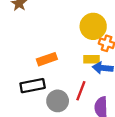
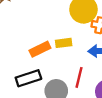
yellow rectangle: (91, 59) -> (64, 43), moved

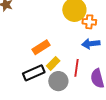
yellow rectangle: (64, 43) -> (53, 63), moved, turned -32

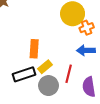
orange cross: (89, 22) -> (87, 28), turned -32
orange rectangle: (41, 47) -> (34, 49), turned -60

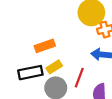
orange rectangle: (34, 49) -> (45, 46), turned 60

